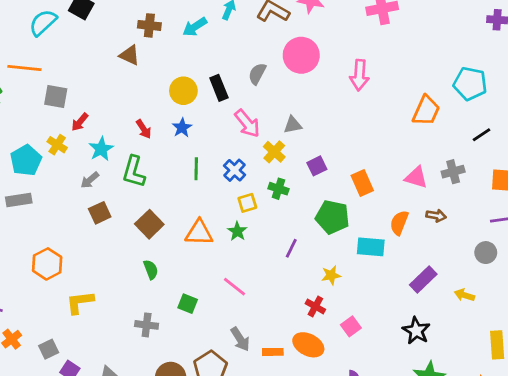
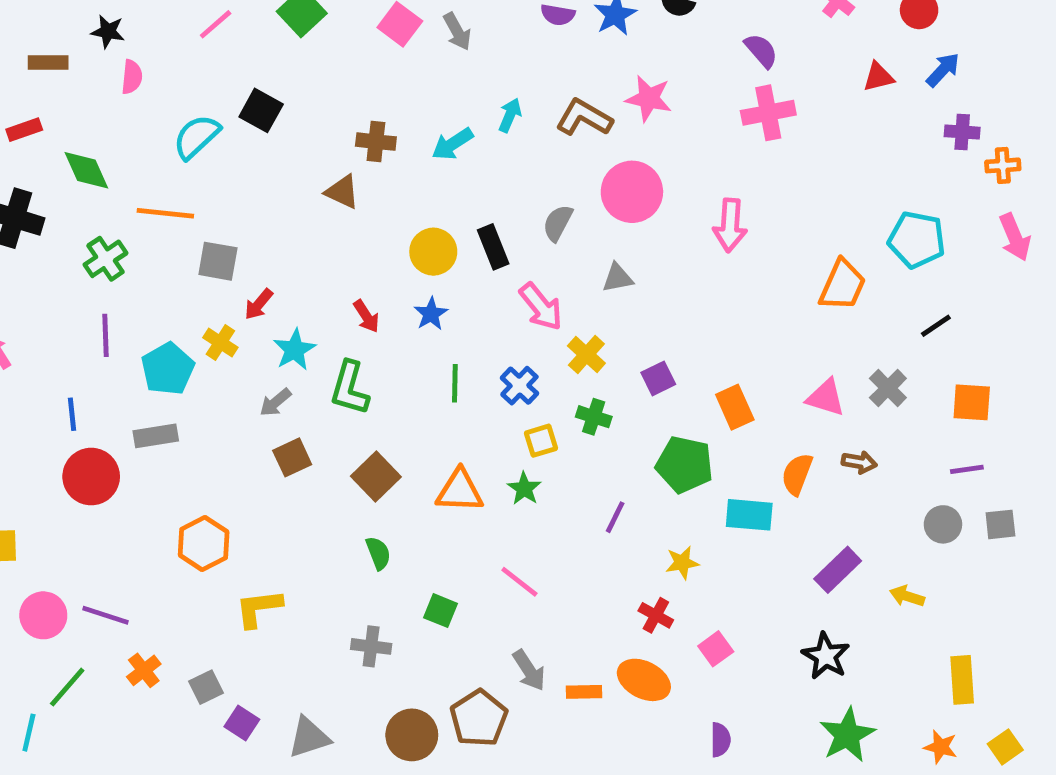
gray triangle: (293, 125) -> (618, 278), moved
gray cross: (453, 172) -> (888, 388), turned -30

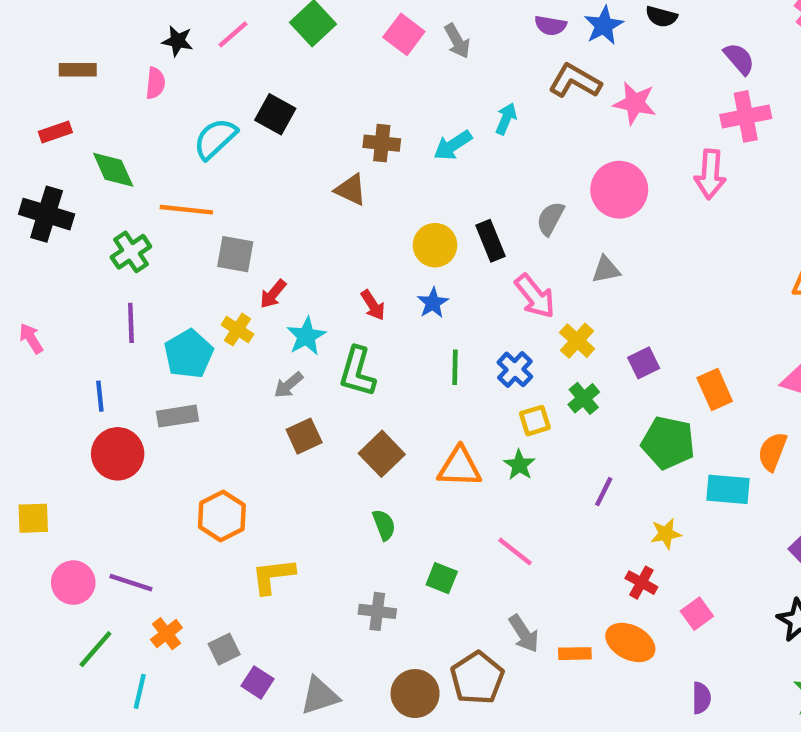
black star: (108, 31) -> (178, 41), moved
brown L-shape: (584, 118) -> (575, 81), moved
pink arrow: (730, 225) -> (710, 174), moved
green cross: (594, 417) -> (584, 398), turned 32
cyan line: (29, 733) -> (140, 691), moved

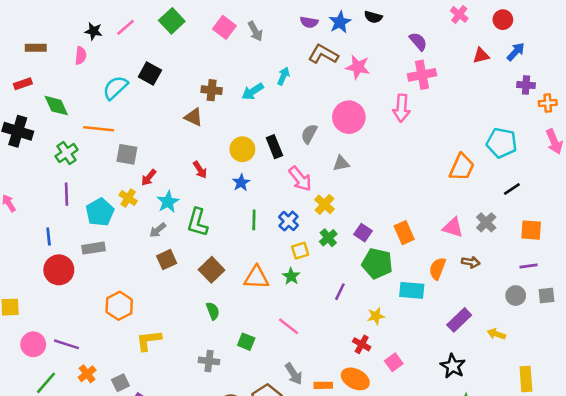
red arrow: (373, 305) -> (200, 170), moved
purple square: (644, 363) -> (363, 233), moved, turned -30

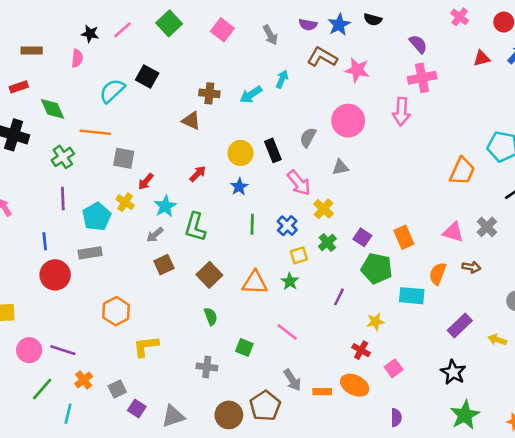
gray arrow: (255, 31) -> (270, 35), moved
red arrow: (200, 170) -> (198, 174), turned -102

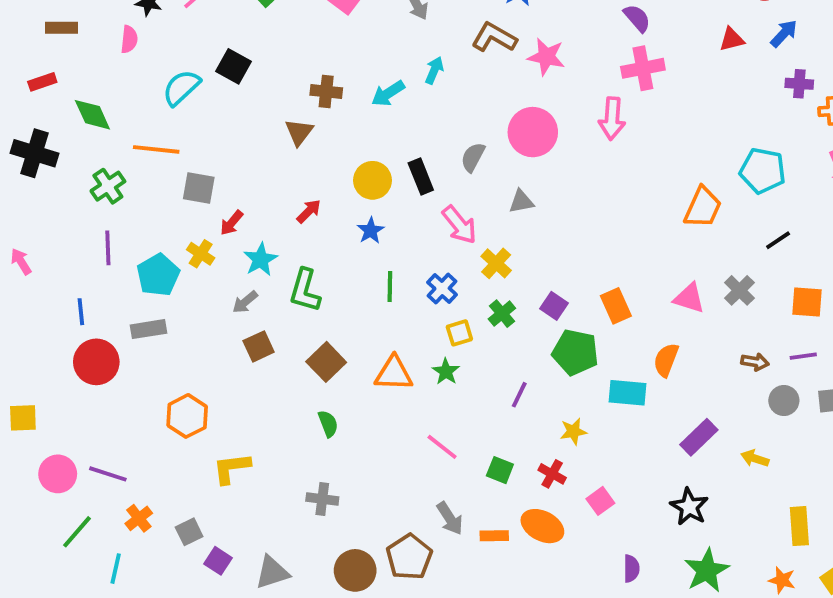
brown triangle: (191, 121) -> (299, 132), turned 42
brown arrow: (471, 267) -> (755, 362), moved
green square: (244, 348) -> (500, 470), moved
purple semicircle: (396, 418) -> (631, 569), moved

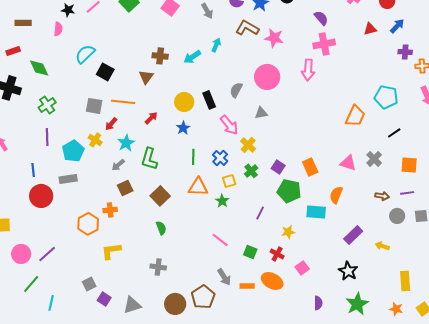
black square: (233, 66) -> (105, 72), moved
orange line: (156, 149) -> (123, 102), moved
orange triangle: (394, 373) -> (198, 187), moved
purple line: (108, 474) -> (47, 254), turned -60
orange cross: (139, 518) -> (110, 210), moved, turned 32

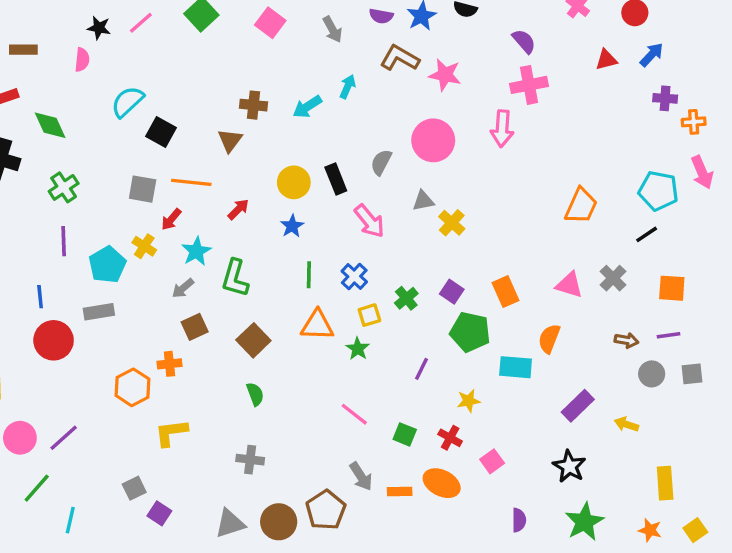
cyan pentagon: (386, 97) -> (658, 191), moved
yellow cross: (248, 145) -> (452, 223), moved
gray triangle: (132, 305) -> (230, 523), moved

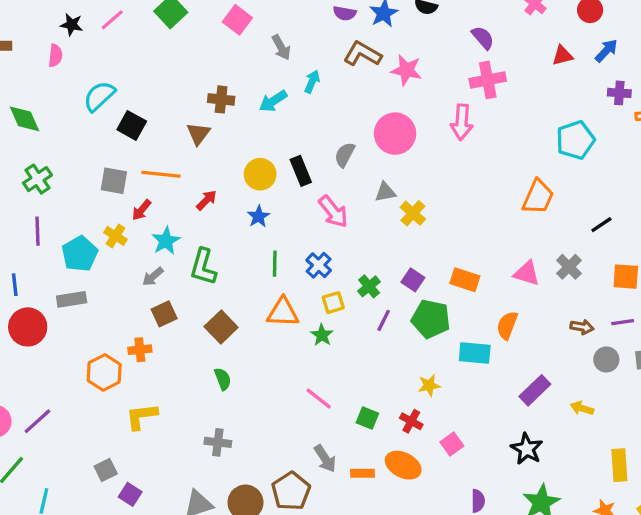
gray arrow: (332, 29) -> (281, 47), moved
cyan pentagon: (658, 191) -> (575, 140), moved, turned -30
orange rectangle: (505, 292) -> (465, 280), turned -48
purple line: (421, 369) -> (384, 320), moved

